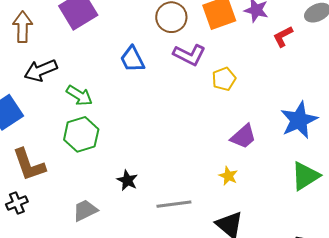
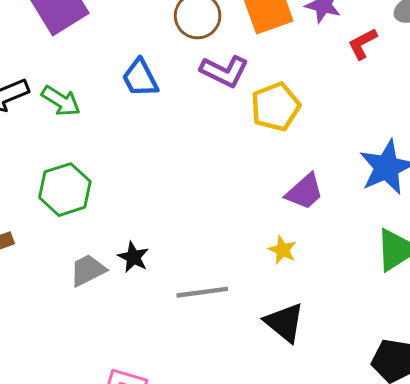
yellow pentagon: (224, 79) -> (276, 107), size x1.4
green arrow: (79, 95) -> (61, 101), moved
gray trapezoid: (85, 210) -> (88, 270), moved

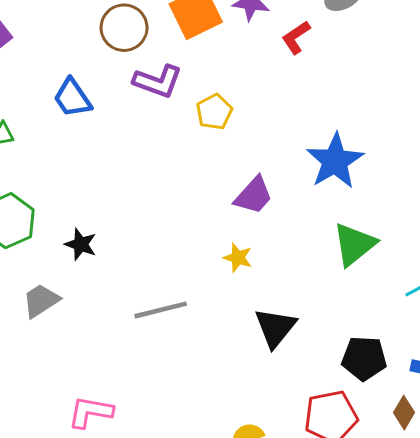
yellow pentagon: (276, 107) -> (214, 112), size x0.7
black star: (133, 257) -> (81, 244), moved
black triangle: (284, 322) -> (275, 328), moved, turned 36

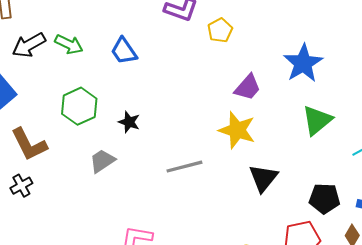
blue trapezoid: (72, 98) -> (124, 51), moved
yellow star: (238, 258) -> (237, 130), size x1.8

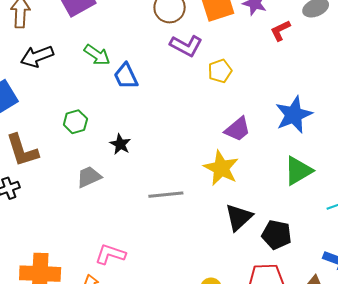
green arrow: (69, 44) -> (97, 55), moved
green hexagon: (79, 106) -> (75, 122), size x0.7
black pentagon: (324, 198) -> (277, 235), moved

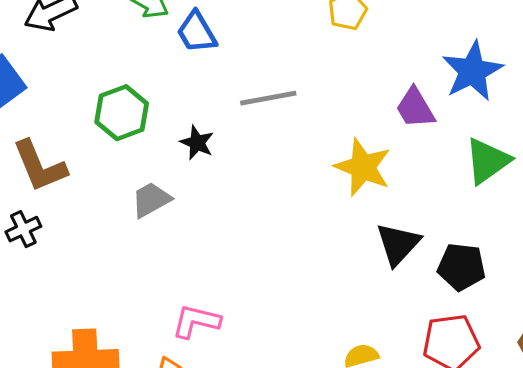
green hexagon: (75, 122) -> (122, 113), size x1.4
purple trapezoid: (237, 129) -> (415, 108), moved, turned 104
gray line: (166, 195) -> (268, 98), moved

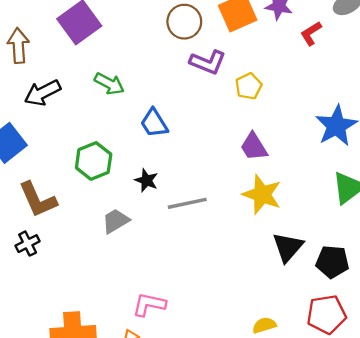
blue trapezoid: (197, 32) -> (154, 123), moved
gray line: (268, 98) -> (187, 203), moved
purple trapezoid: (415, 108) -> (254, 147), moved

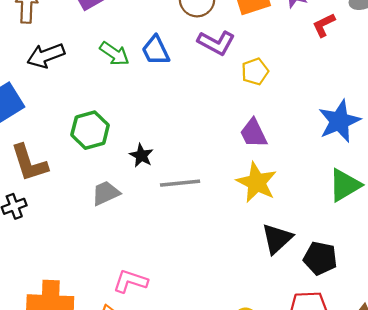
blue trapezoid: (154, 123) -> (156, 50), moved

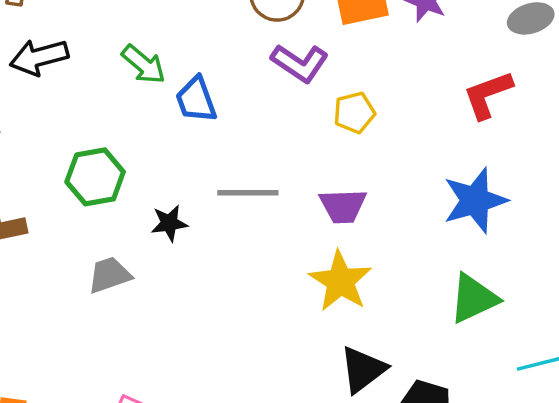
red L-shape: (324, 25) -> (488, 95), moved, size x1.4
blue trapezoid: (156, 50) -> (196, 100), moved
purple trapezoid: (253, 133) -> (343, 206), turned -72
black star: (141, 156) -> (169, 223), turned 30
gray line: (180, 183) -> (248, 193), moved

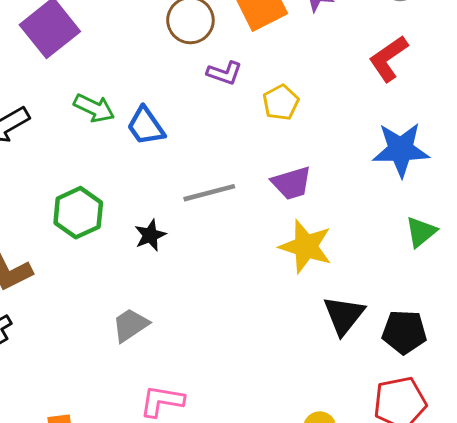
purple L-shape: (300, 63) -> (224, 73), size x0.7
blue star: (475, 200) -> (401, 150), turned 30
gray trapezoid: (110, 275) -> (130, 325), moved
green triangle: (474, 298) -> (421, 232), size x0.7

